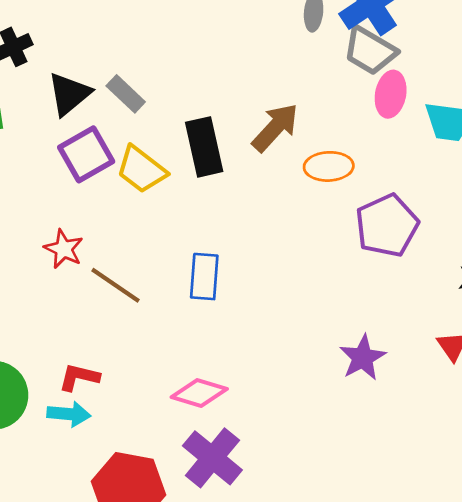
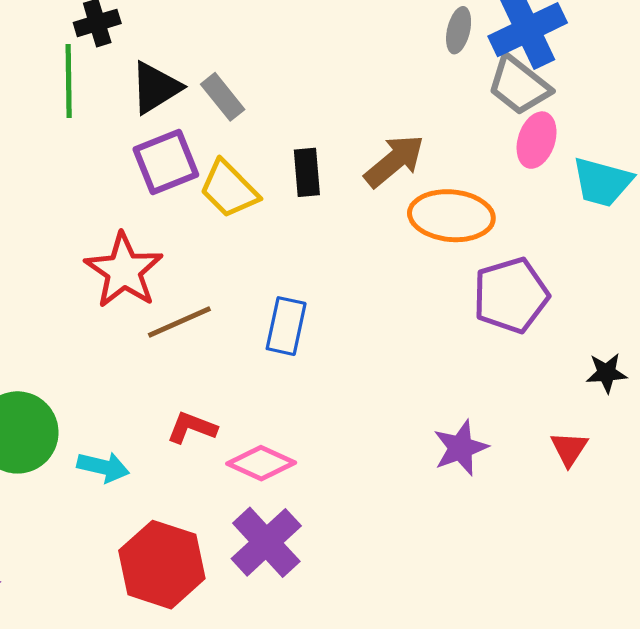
black rectangle: (204, 147) -> (307, 172), size x0.7
orange ellipse: (329, 166) -> (451, 216), size x1.4
red star: (64, 249) -> (124, 271), size x1.6
brown line: (115, 285) -> (179, 322), turned -66
red L-shape: (79, 377) -> (192, 428), moved

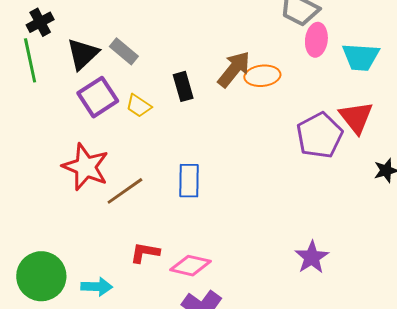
yellow trapezoid: (229, 189) -> (139, 106), size x0.7
orange ellipse: (451, 216) -> (262, 76), moved, size x0.7
purple star: (461, 448) -> (312, 257), moved
red triangle: (569, 449) -> (356, 117), moved, size x1.5

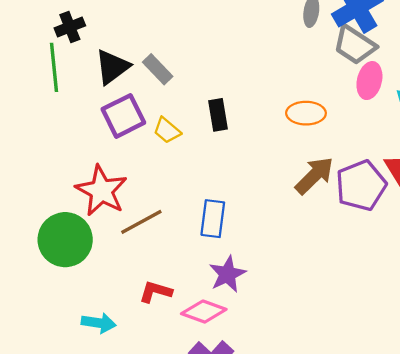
brown arrow: (234, 69) -> (314, 175), moved
purple star: (312, 257) -> (227, 274), moved
green circle: (41, 276) -> (65, 240), moved

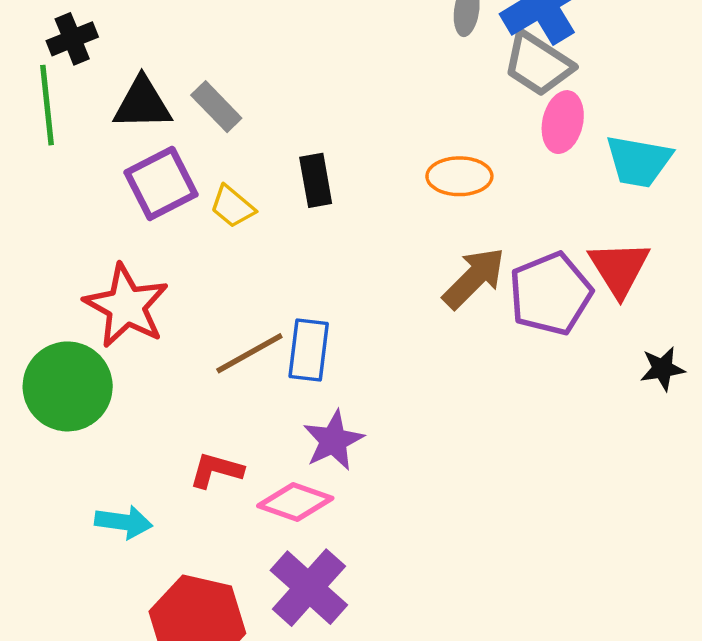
black triangle: (112, 67) -> (142, 103), turned 36
brown line: (141, 222) -> (249, 353), moved

